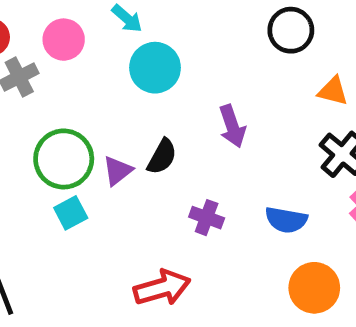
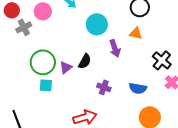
cyan circle: (155, 68) -> (97, 24), moved
orange triangle: (333, 91) -> (136, 33), moved
cyan square: (71, 213) -> (46, 85), turned 32

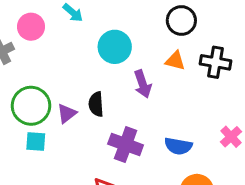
black cross: (162, 60) -> (215, 62), moved, turned -30
black semicircle: (85, 61) -> (96, 104), turned 147
purple cross: (104, 87) -> (126, 145), size x1.5

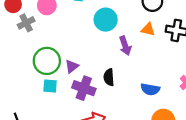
black semicircle: (96, 104) -> (109, 77), moved
purple cross: (126, 145) -> (84, 88), moved

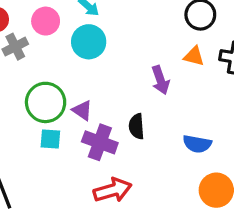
cyan circle: (106, 20) -> (89, 42), moved
purple triangle: (72, 66) -> (82, 110), turned -48

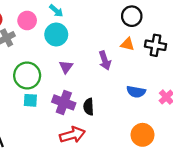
purple triangle: (82, 110) -> (66, 67), moved, turned 32
black semicircle: (137, 126) -> (89, 107), moved
blue semicircle: (197, 144) -> (136, 92), moved

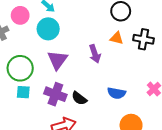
purple triangle: (66, 67) -> (57, 60), size x1.5
blue semicircle: (136, 92) -> (117, 93), moved
black semicircle: (89, 107) -> (79, 98), turned -49

